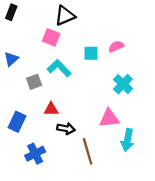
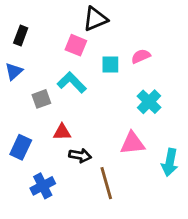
black rectangle: (11, 12) -> (21, 36), moved
black triangle: (65, 16) -> (95, 19), moved
pink square: (51, 37) -> (76, 45), moved
cyan arrow: (128, 140) -> (170, 162), moved

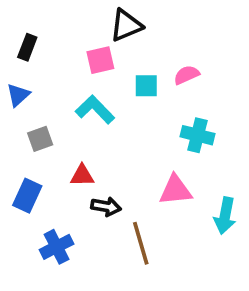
pink square: (76, 45) -> (100, 60), turned -35
gray square: (41, 99) -> (40, 139), moved
cyan cross: (149, 102) -> (197, 135), turned -30

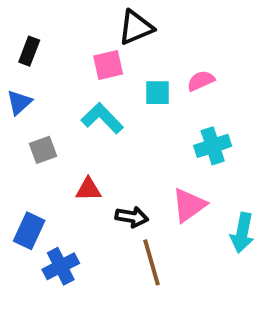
cyan cross: (197, 135) -> (213, 146), turned -32
pink triangle: (176, 190) -> (189, 205), turned -30
blue rectangle: (27, 196) -> (29, 231), moved
black arrow: (106, 207) -> (132, 217), moved

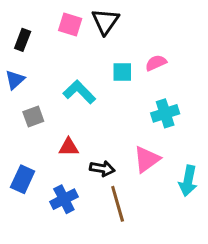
black triangle: (136, 27) -> (105, 21), turned -32
pink square: (108, 65) -> (70, 25), moved, turned 30
blue cross: (61, 266) -> (64, 199), moved

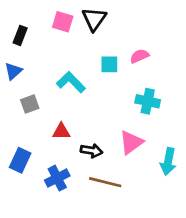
cyan cross: (165, 113) -> (148, 101), turned 30
brown line: (118, 204) -> (105, 182), turned -60

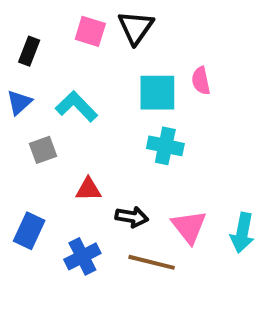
pink semicircle: (139, 56) -> (201, 81), turned -78
cyan square: (109, 64) -> (157, 93), size x1.5
cyan L-shape: (71, 82) -> (76, 106), moved
cyan cross: (148, 101) -> (165, 146), moved
pink triangle: (131, 142) -> (189, 227), moved, turned -32

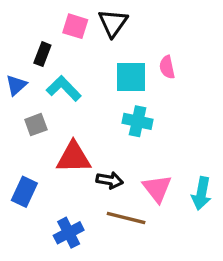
black rectangle: (29, 51) -> (42, 54), moved
red triangle: (88, 189) -> (74, 157), size x1.6
blue cross: (82, 256) -> (69, 233), moved

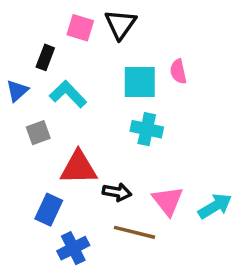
blue rectangle: (24, 192) -> (49, 210), moved
cyan arrow: (201, 193) -> (215, 206), turned -132

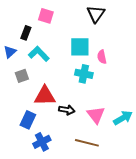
black triangle: (121, 24) -> (96, 14), moved
pink semicircle: (178, 71) -> (102, 57), moved
brown line: (135, 232) -> (87, 143), moved

